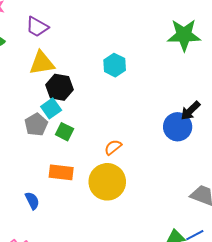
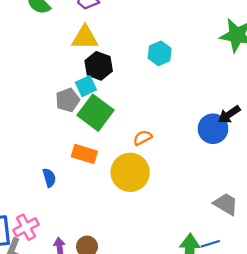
green square: (65, 132) -> (95, 113), size x1.8

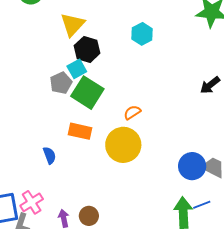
yellow triangle: (85, 38) -> (73, 25), turned -44
blue circle: (213, 129) -> (192, 166), moved

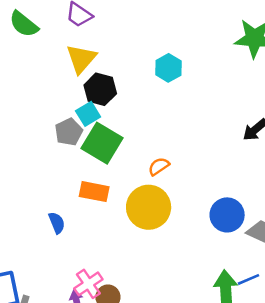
blue circle: (192, 166) -> (227, 215), moved
pink cross: (32, 202) -> (88, 284), moved

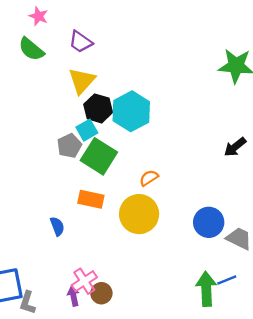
cyan hexagon: (168, 68) -> (131, 111), moved, size x1.6

